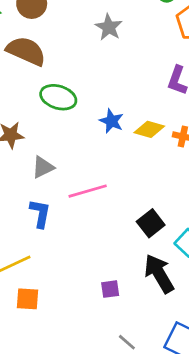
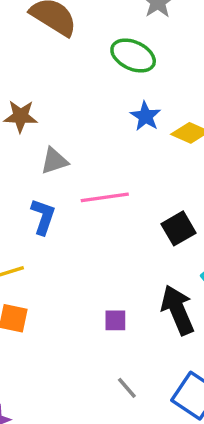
green ellipse: (58, 97) -> (133, 56), moved
black square: (151, 223) -> (179, 228), moved

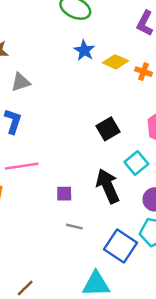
pink line: (105, 197) -> (22, 166), moved
gray line: (127, 388) -> (74, 227), moved, turned -35

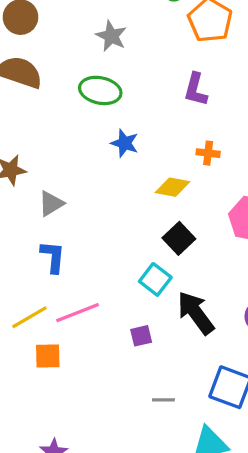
yellow diamond: (116, 62) -> (172, 187), moved
cyan square: (136, 163) -> (155, 279), moved
gray line: (74, 227) -> (163, 400), moved

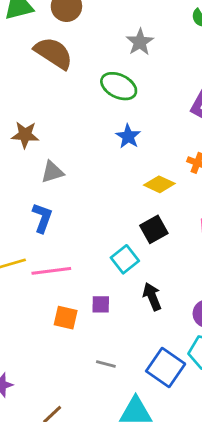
black arrow: (196, 313) -> (152, 297), size x0.7
orange square: (48, 356) -> (66, 318), moved

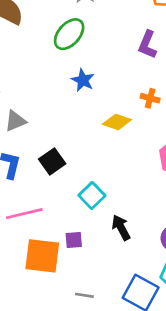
green ellipse: (119, 86) -> (69, 34), turned -68
black square: (154, 229) -> (52, 161), moved
orange square: (66, 318) -> (42, 256), size x1.6

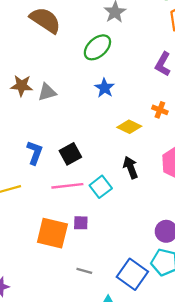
gray triangle: (15, 121) -> (47, 92), moved
pink line: (24, 214) -> (67, 186), moved
black arrow: (121, 228) -> (131, 167), moved

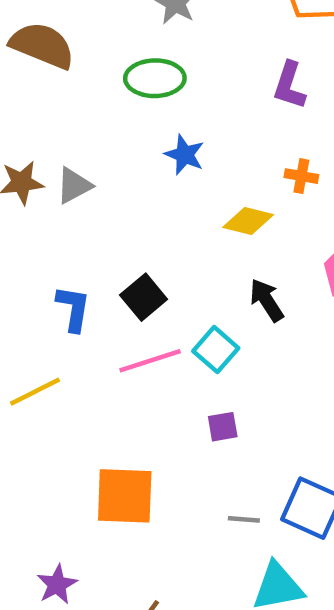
green ellipse: (97, 47) -> (155, 78), turned 52
purple square: (81, 223) -> (223, 427), moved
orange square: (52, 233) -> (125, 496), moved
gray line: (84, 271) -> (244, 519), moved

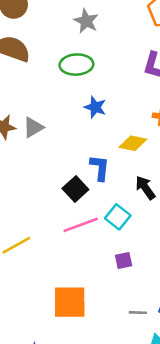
blue L-shape: (73, 308) -> (100, 168), moved

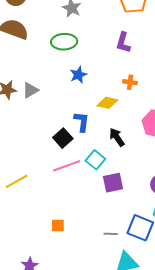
blue star: (95, 107) -> (78, 75), turned 30
purple square: (124, 261) -> (113, 183), moved, size x1.5
orange square: (70, 302) -> (58, 226), size x0.5

